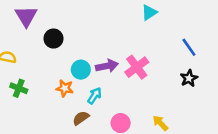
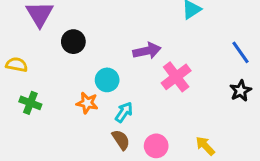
purple arrow: (107, 66) -> (147, 51), moved
brown semicircle: (81, 118) -> (121, 140), moved, turned 91

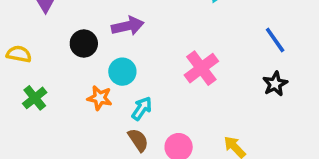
black circle: (73, 42) -> (84, 44), moved
purple arrow: (147, 51) -> (128, 26), moved
green cross: (30, 103) -> (35, 98), turned 30

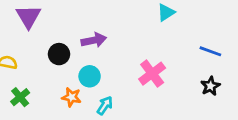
blue line: (275, 40) -> (210, 51), turned -35

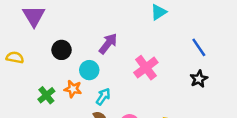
purple arrow: (94, 40) -> (108, 44), moved, turned -40
blue line: (210, 51) -> (199, 47), turned 36
green cross: (20, 97) -> (46, 95), moved

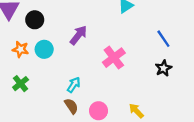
black circle: (62, 50) -> (35, 20), moved
cyan circle: (89, 70) -> (44, 49), moved
orange star: (73, 89) -> (21, 49), moved

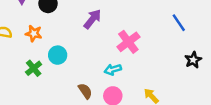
cyan circle: (44, 49) -> (58, 55), moved
black star: (163, 68) -> (193, 60), moved
cyan arrow: (74, 85) -> (113, 69), moved, turned -140

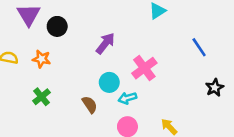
cyan circle: (58, 55) -> (109, 82), moved
brown semicircle: (85, 91) -> (90, 105), moved

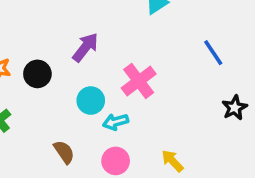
black circle: (57, 26) -> (37, 74), moved
brown semicircle: (90, 105) -> (64, 152), moved

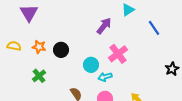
purple arrow: (85, 47) -> (104, 26), moved
blue line: (213, 53) -> (154, 28), moved

